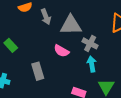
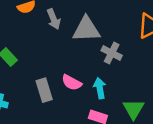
pink semicircle: (61, 51) -> (72, 82), moved
cyan arrow: (92, 64) -> (100, 88), moved

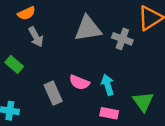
gray arrow: (54, 19) -> (36, 37), moved
gray cross: (112, 53) -> (122, 39), moved

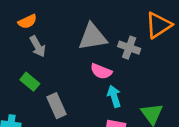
green rectangle: (14, 64) -> (30, 82), moved
pink semicircle: (79, 82) -> (101, 71), moved

